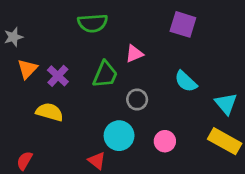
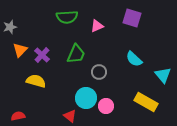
pink triangle: (134, 54) -> (97, 26), moved
pink circle: (165, 141) -> (106, 106), moved
yellow rectangle: (225, 141) -> (146, 102), moved
red semicircle: (25, 161) -> (18, 116), turned 48

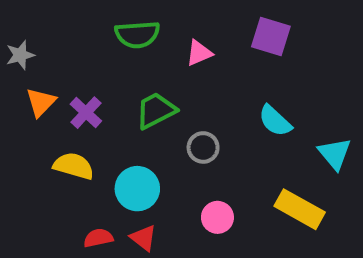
green trapezoid: (76, 54) -> (156, 111), turned -140
cyan circle: (86, 98) -> (137, 189), moved
red semicircle: (18, 116) -> (98, 238), moved

